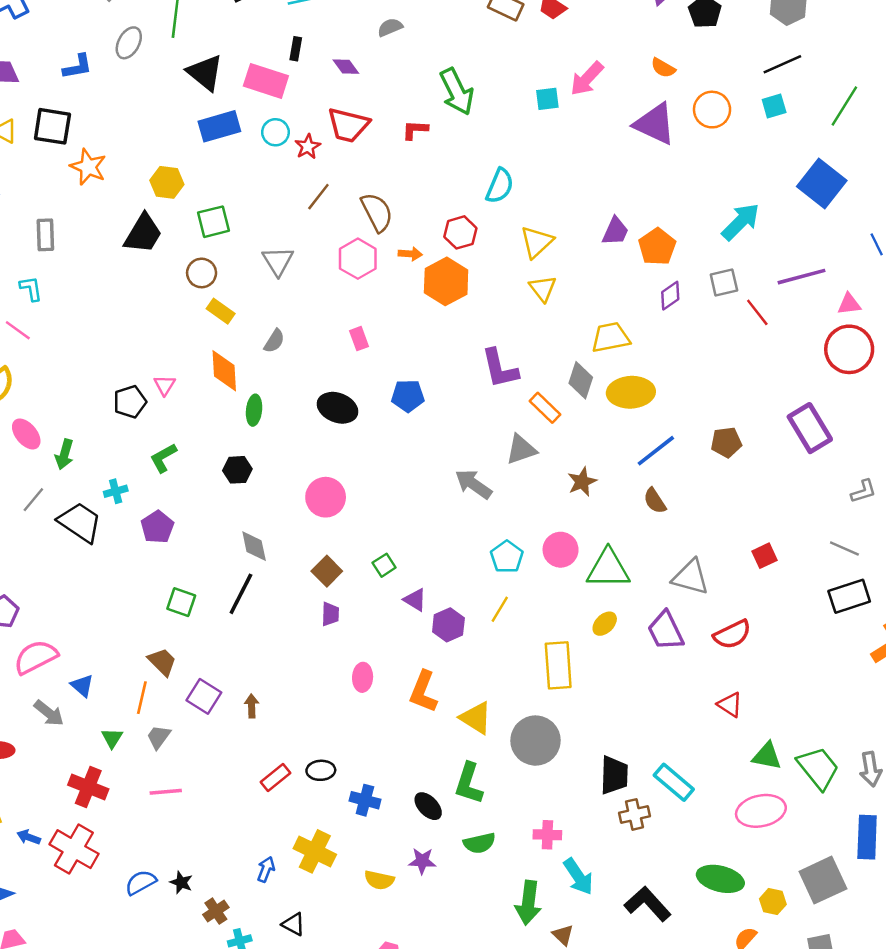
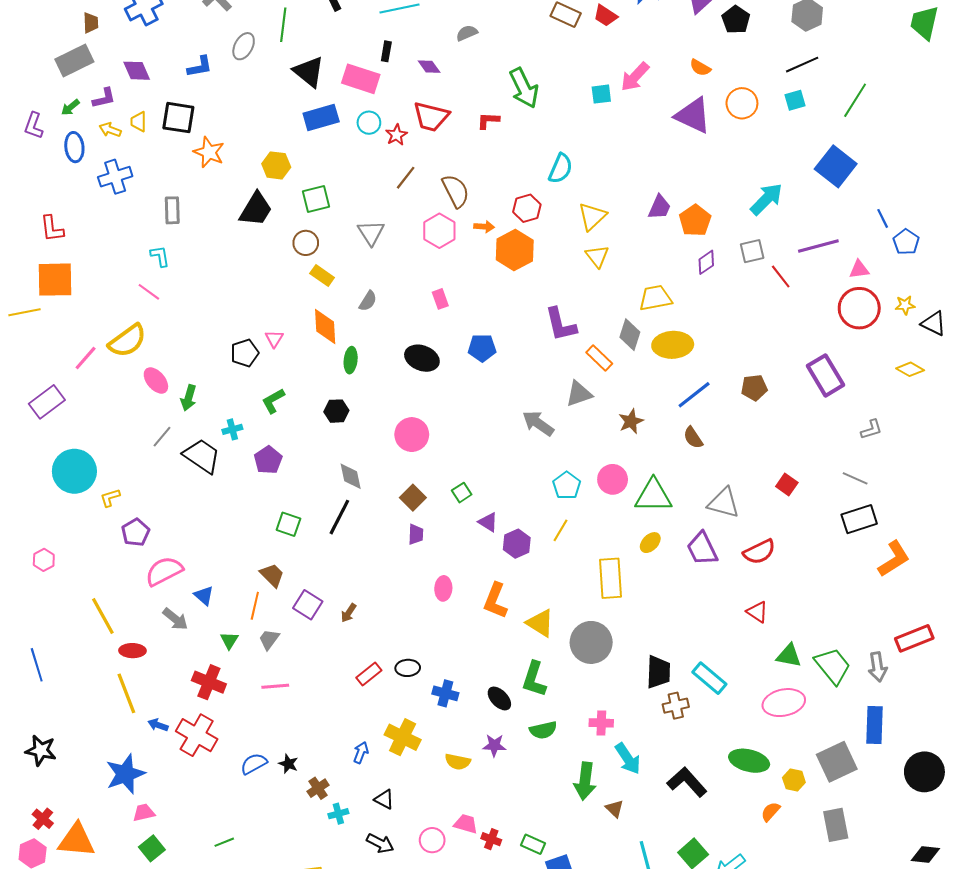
red square: (764, 556) -> (787, 484), turned -30
brown arrow: (252, 706) -> (349, 613), turned -144

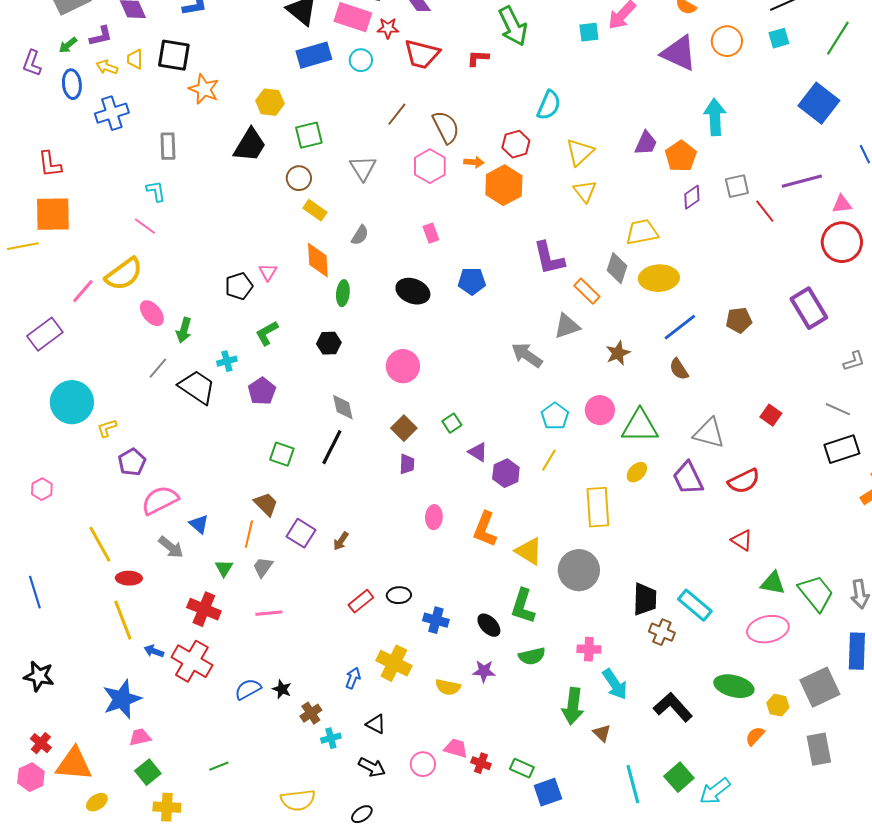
red star: (396, 135) -> (388, 28), moved, turned 30
cyan arrow: (766, 199) -> (715, 117), moved, turned -48
brown cross: (676, 706) -> (662, 632), turned 35

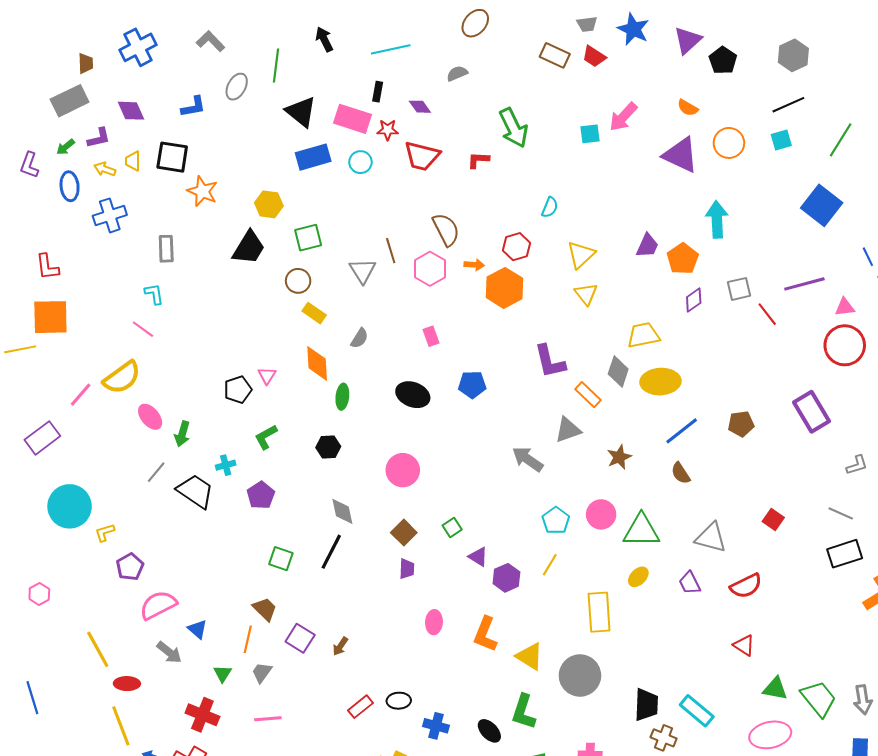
cyan semicircle: (549, 105) -> (550, 207), size x0.7
brown line: (397, 114) -> (391, 251), moved, turned -55
purple trapezoid: (688, 478) -> (690, 583), size x0.7

